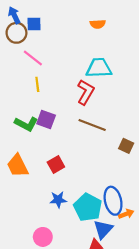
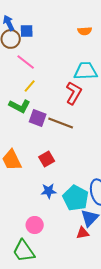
yellow line: (37, 84) -> (30, 86), turned 48
green L-shape: (26, 124) -> (20, 106), moved
brown line: (92, 125) -> (61, 123), moved

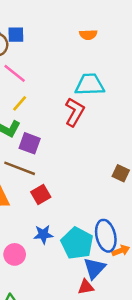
brown line: (61, 123) -> (20, 168), moved
pink circle: (35, 225) -> (15, 254), moved

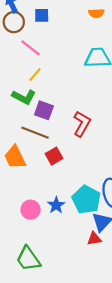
blue square: (16, 35) -> (42, 15), moved
red L-shape: (75, 112) -> (82, 124), moved
blue star: (43, 234) -> (56, 205), moved, turned -30

